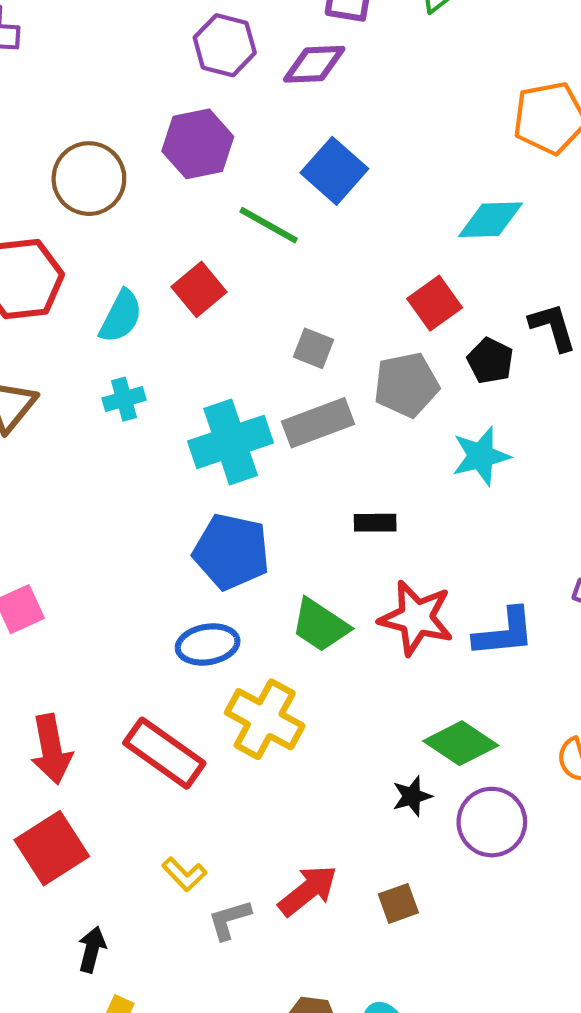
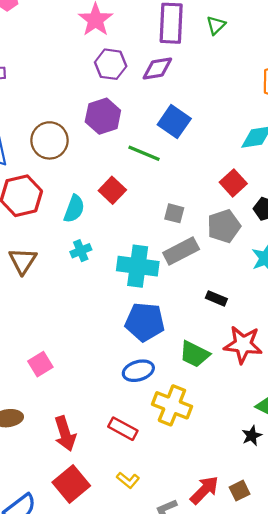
cyan cross: (231, 442) -> (138, 266), turned 33
black rectangle: (375, 523) -> (216, 298), turned 30
red rectangle: (164, 753) -> (123, 429), size x0.7
yellow L-shape: (184, 874) -> (128, 480), moved
brown square: (398, 903) -> (240, 491), moved

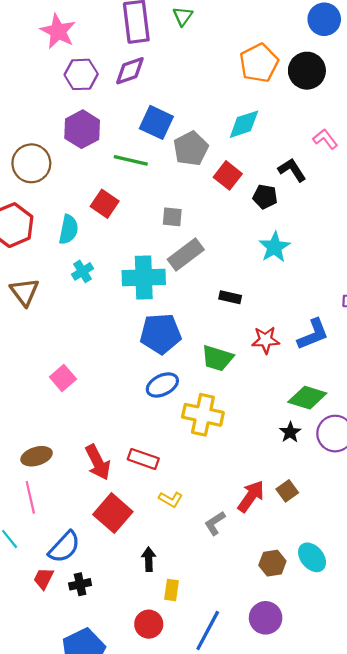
gray pentagon: (224, 226) -> (191, 149), moved
red star: (243, 345) -> (266, 340), size x0.7
pink square: (40, 364) -> (63, 378), moved
red rectangle: (123, 429) -> (143, 459), moved

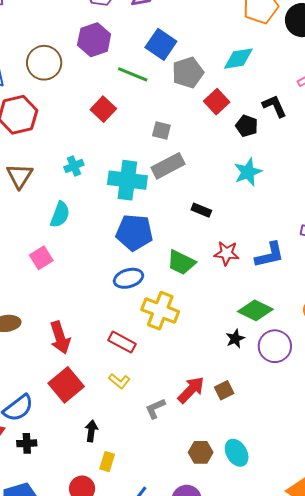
cyan semicircle: (68, 229) -> (60, 214), moved
red rectangle: (143, 459) -> (122, 342), moved

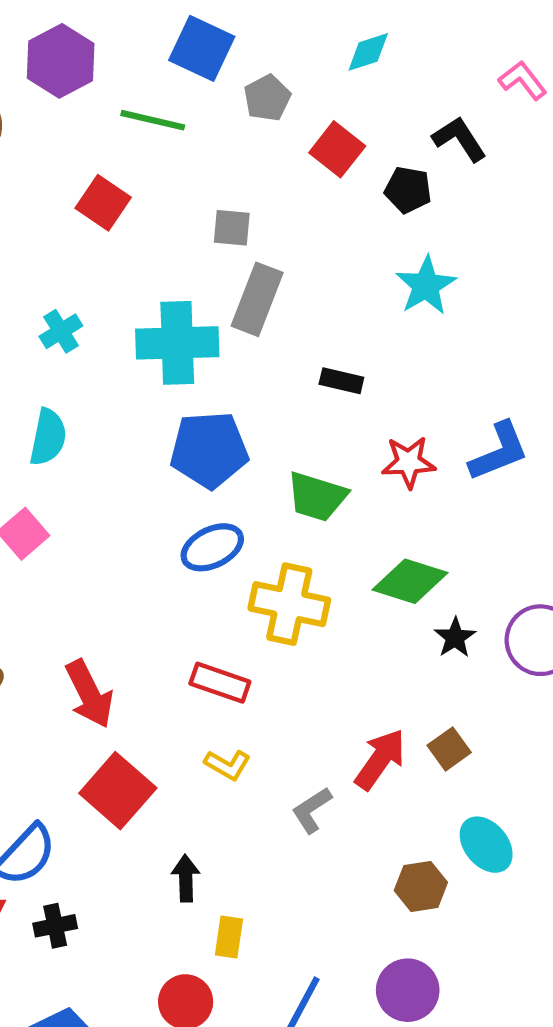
cyan diamond: (238, 59) -> (368, 52), size x0.7
gray pentagon: (188, 73) -> (267, 98), size x0.7
gray rectangle: (168, 166) -> (257, 299), turned -32
green diamond: (255, 310) -> (410, 581), moved
cyan ellipse: (237, 453) -> (486, 845), moved

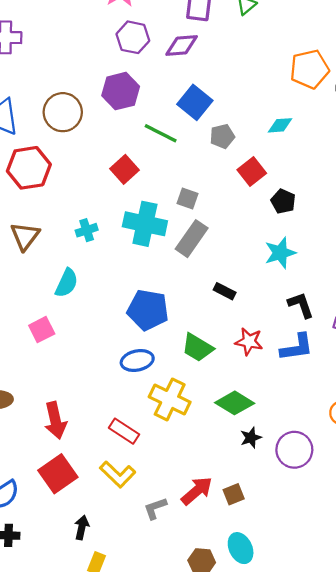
black L-shape: (459, 139) -> (301, 305), moved
cyan cross: (177, 343) -> (145, 224), moved
yellow L-shape: (228, 765) -> (118, 474), size x1.5

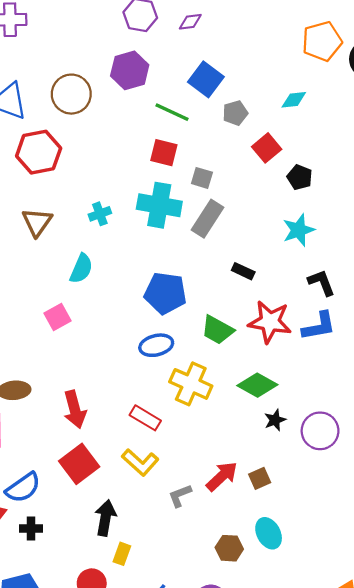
purple diamond: (182, 46) -> (190, 22), size x0.7
red square: (125, 169) -> (164, 153), moved, turned -32
red star: (249, 342) -> (270, 322), size x1.5
black arrow: (82, 527) -> (105, 518), size x1.4

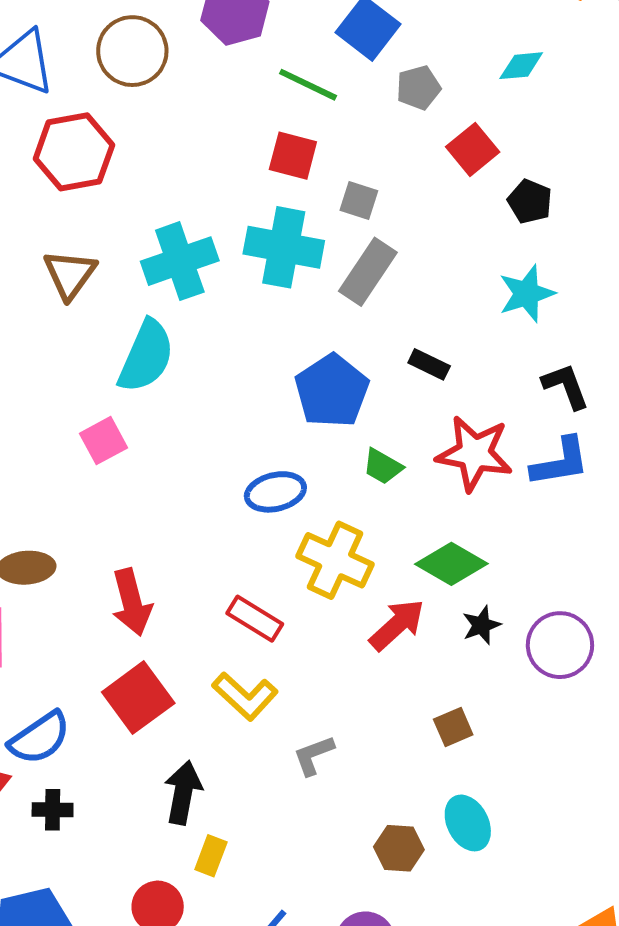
cyan cross: (100, 214) -> (180, 261), size x1.8
cyan semicircle: (81, 269) -> (146, 356), size x1.4
blue pentagon: (165, 293) -> (332, 391), moved, turned 30
green trapezoid: (217, 330) -> (383, 466), size x0.7
red arrow: (222, 476) -> (397, 625), moved

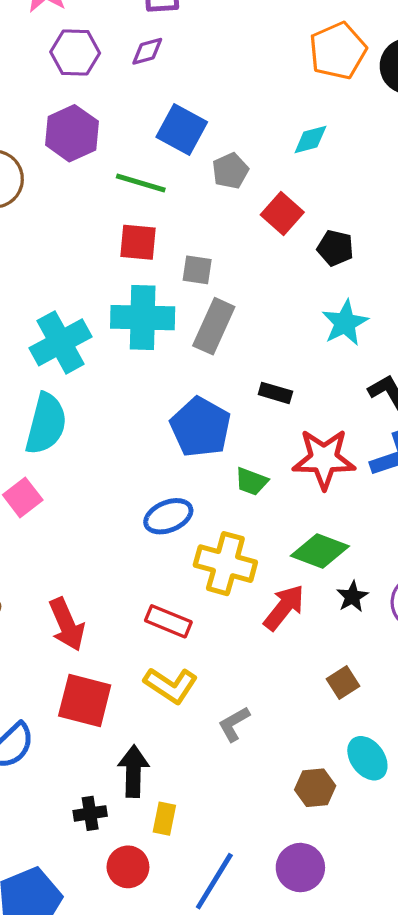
red square: (138, 698) -> (85, 700), turned -30
black cross: (53, 810) -> (90, 813), moved

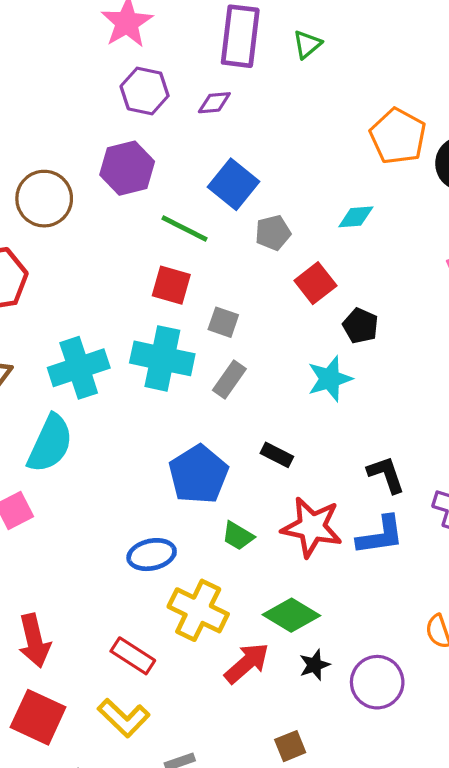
orange pentagon: (338, 51) -> (398, 136), turned -30
cyan star: (345, 323) -> (330, 379), moved
gray rectangle: (214, 326) -> (229, 380), size x0.7

